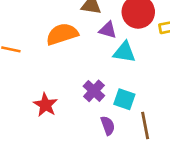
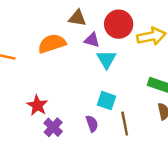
cyan triangle: (124, 52) -> (106, 59), turned 50
purple cross: (94, 91) -> (53, 127), moved

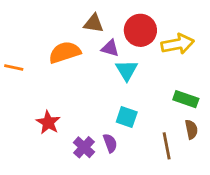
brown line: (125, 124) -> (167, 146), moved
purple cross: (53, 127) -> (84, 147), moved

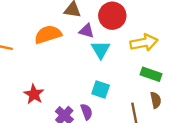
yellow arrow: (178, 44) -> (144, 43), moved

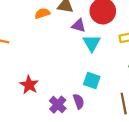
orange semicircle: (48, 34) -> (42, 13), moved, size x0.6

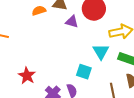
cyan triangle: (92, 43) -> (101, 52), moved

